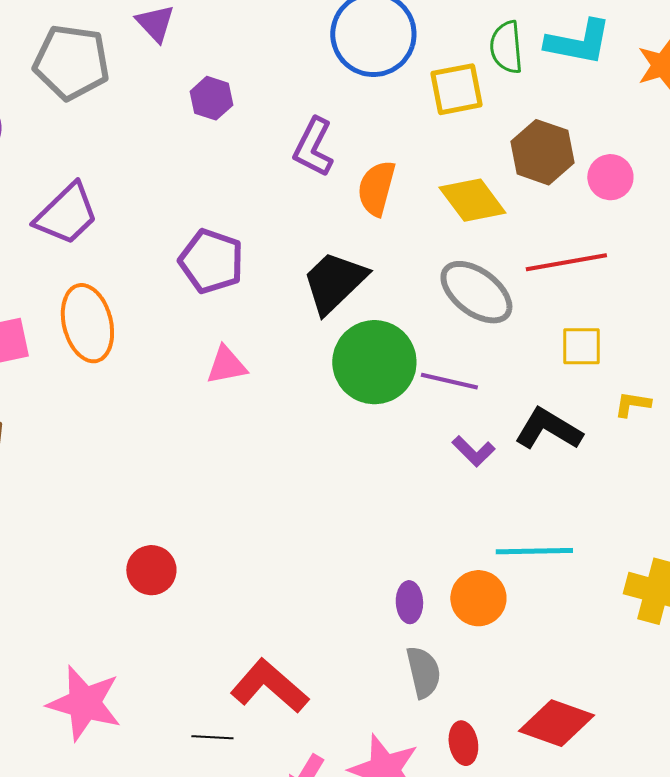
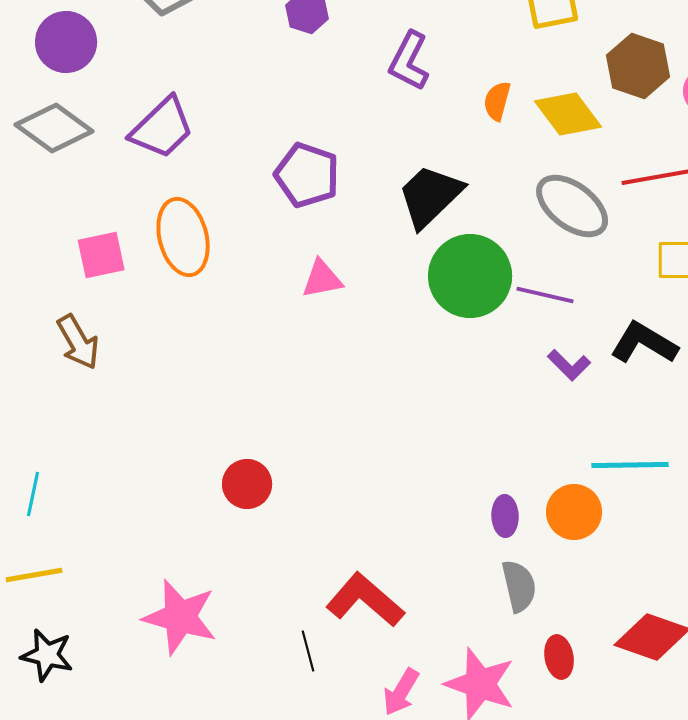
orange semicircle: (376, 188) -> (497, 101), moved, size x0.7
black line: (212, 737) -> (308, 651), turned 72

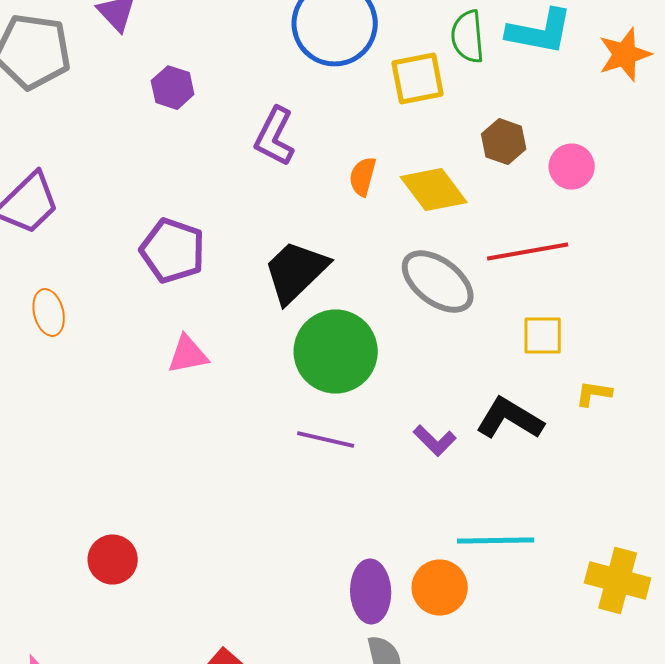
brown hexagon: (638, 66) -> (504, 142), size x0.7
orange ellipse: (183, 237) -> (49, 313), size x0.6
purple line: (545, 295) -> (326, 440), moved
purple ellipse: (505, 516) -> (371, 592), size x1.5

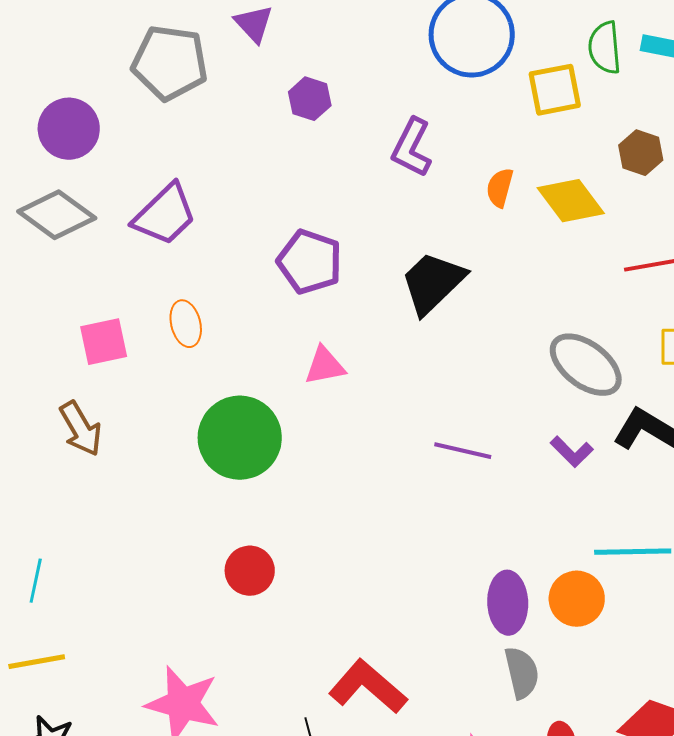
gray ellipse: (438, 282) -> (586, 365), moved
green circle: (336, 352) -> (240, 438), moved

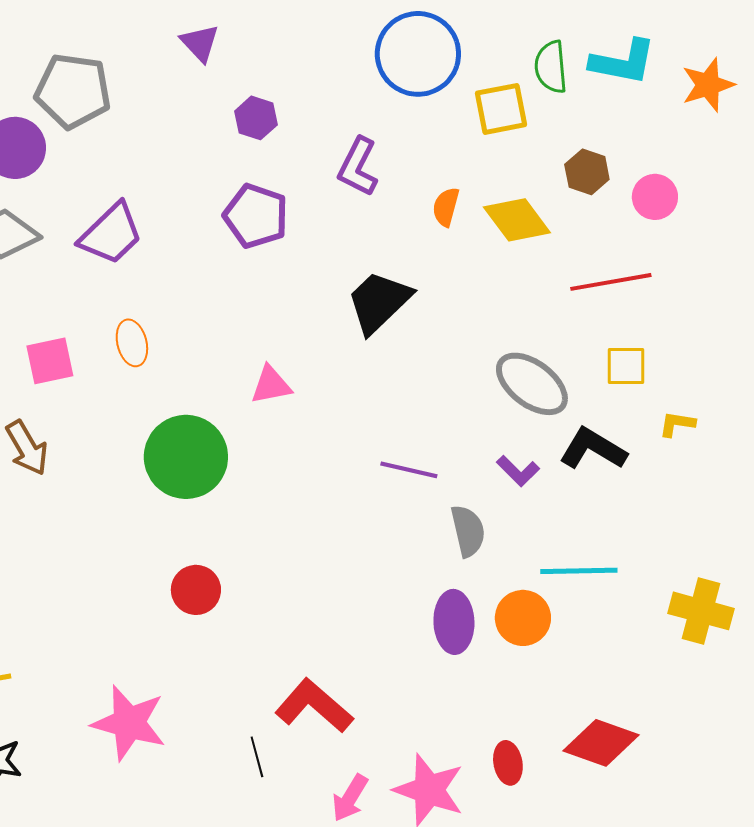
gray pentagon: (170, 63) -> (73, 91), moved
purple pentagon: (310, 262) -> (256, 216), moved
gray semicircle: (522, 673) -> (468, 531), moved

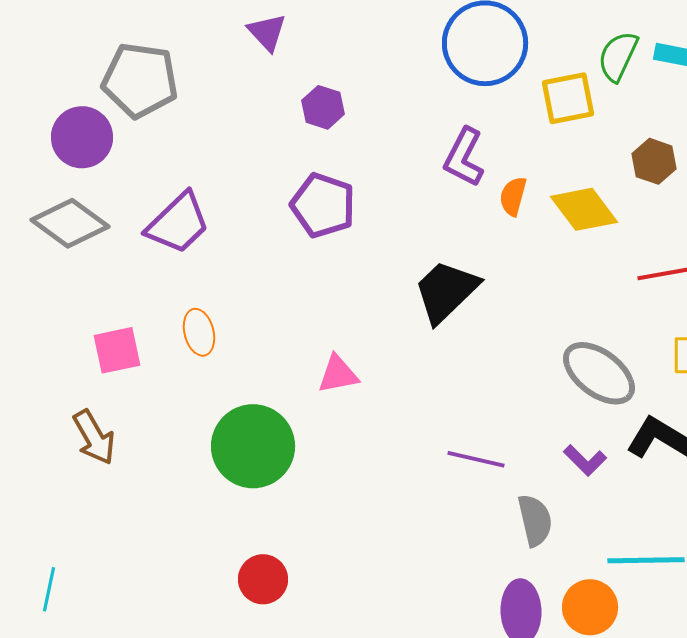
green semicircle: (551, 67) -> (618, 56), turned 30
purple L-shape: (358, 167) -> (464, 157), moved

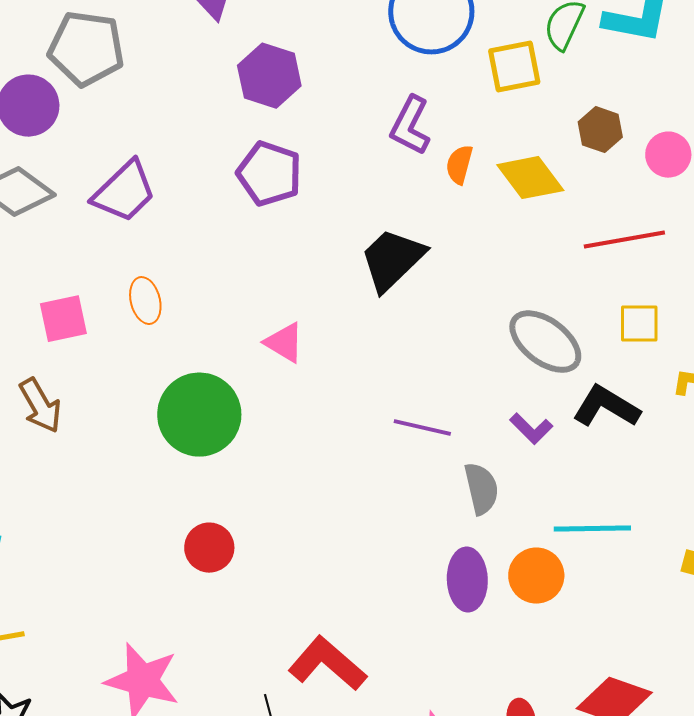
purple hexagon: (323, 107) -> (269, 76), size x1.5
pink triangle: (338, 374) -> (284, 343), turned 42

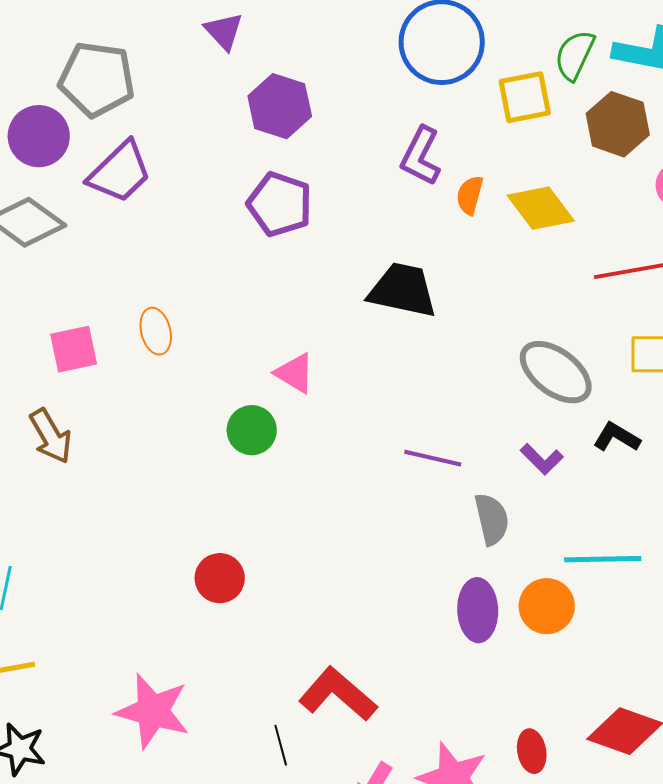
brown hexagon: (600, 130) -> (618, 124), moved, size x1.4
purple trapezoid: (124, 192) -> (120, 172), moved
black trapezoid: (392, 260) -> (403, 290), turned 56
black L-shape: (606, 407) -> (617, 437), size x0.7
green circle: (199, 415) -> (252, 430), moved, size x0.6

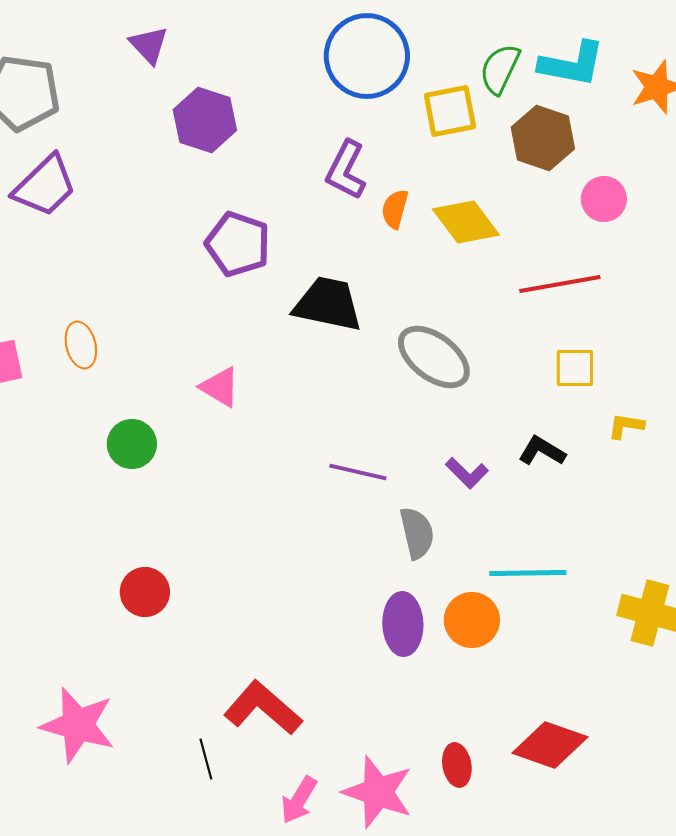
purple pentagon: (280, 204) -> (238, 244), moved
gray ellipse: (556, 372) -> (434, 357), moved
green circle: (252, 430) -> (132, 444), moved

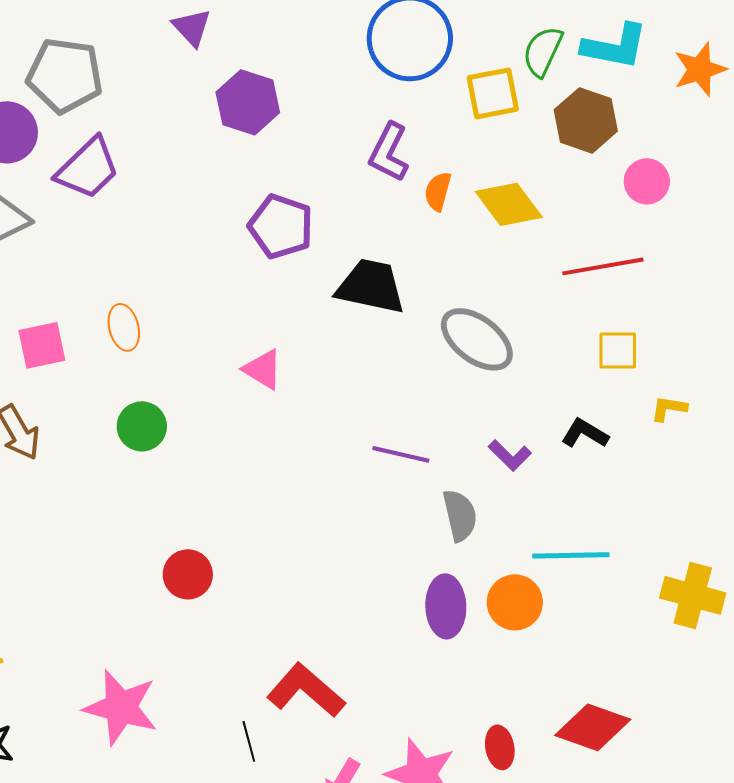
green circle: (132, 444) -> (142, 426), moved

